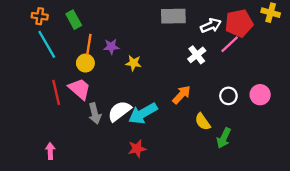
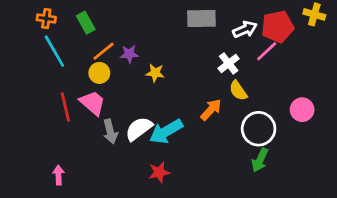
orange line: (89, 44) -> (103, 51), turned 42
white circle: (228, 96) -> (259, 129), moved, size x1.6
yellow semicircle: (203, 122) -> (238, 91), moved

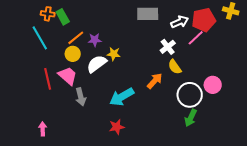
orange cross: (46, 19) -> (48, 14), moved
pink circle: (302, 110) -> (213, 85), moved
white semicircle: (139, 129) -> (97, 64), moved

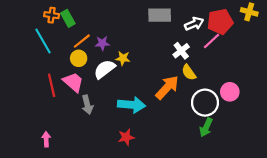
orange arrow: (155, 81) -> (167, 87), size x1.4
cyan arrow: (122, 97) -> (132, 105), turned -145

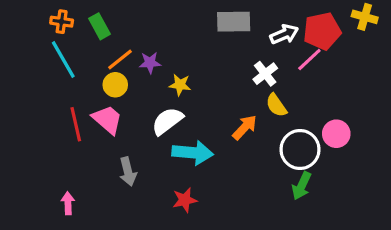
orange cross: (52, 15) -> (62, 22), moved
white semicircle: (105, 69) -> (167, 121), moved
orange arrow: (167, 87) -> (245, 127), size x0.7
gray arrow: (87, 105) -> (128, 172), moved

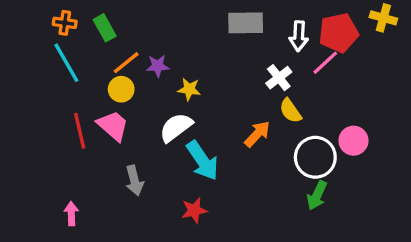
white arrow: (284, 34) -> (299, 36), turned 116
cyan arrow: (193, 153) -> (202, 161), turned 51

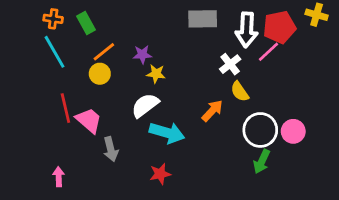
white arrow: (299, 36) -> (247, 30), size x1.4
purple star: (158, 66) -> (142, 55), moved
pink trapezoid: (113, 126) -> (89, 120), moved
pink circle: (353, 141) -> (293, 131), moved
cyan arrow: (202, 161) -> (167, 133), turned -40

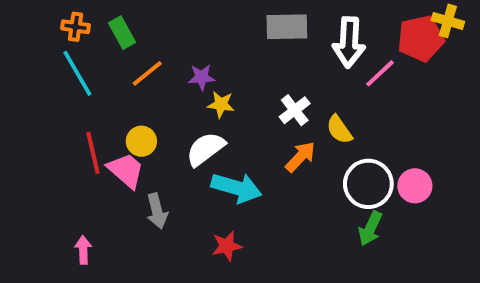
red pentagon: (279, 27) -> (421, 38), moved
white cross: (230, 64) -> (295, 110), moved
yellow circle: (100, 74) -> (141, 141), moved

